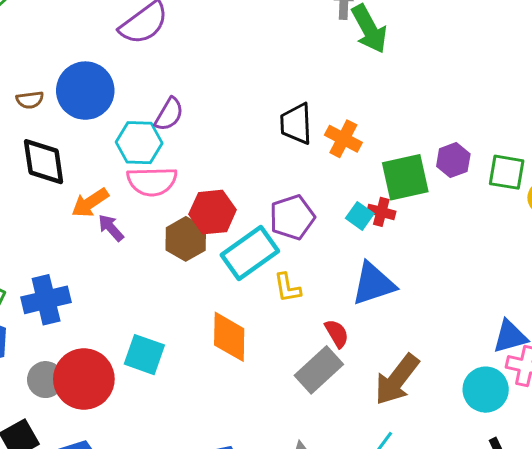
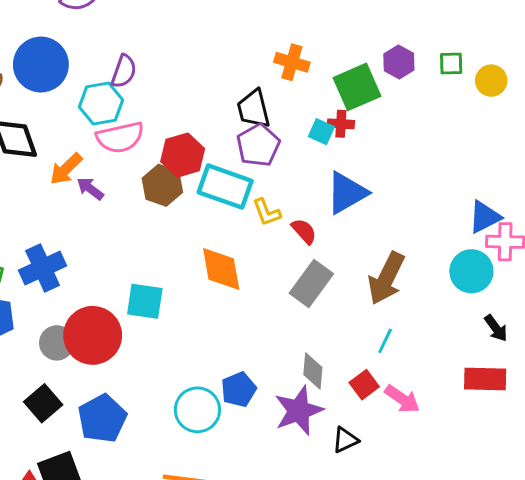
black trapezoid: (296, 124) -> (254, 109), moved
green square: (507, 172) -> (451, 64), size x0.7
cyan rectangle: (250, 253) -> (225, 187), turned 66
red semicircle: (337, 333) -> (304, 231), moved

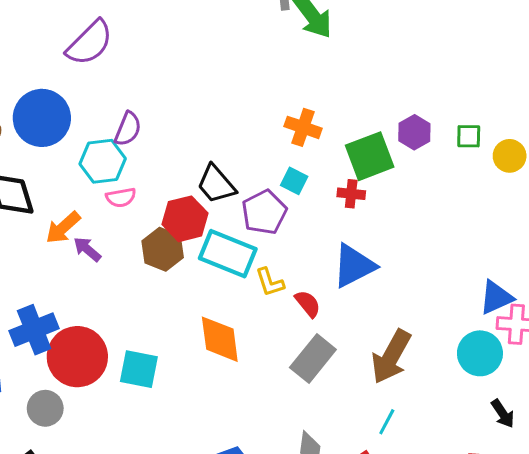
black trapezoid: (254, 109) -> (216, 184), moved, turned -30
cyan square: (321, 132) -> (294, 181), moved
pink semicircle: (120, 137) -> (121, 197), size x0.6
red circle: (93, 335) -> (77, 357), moved

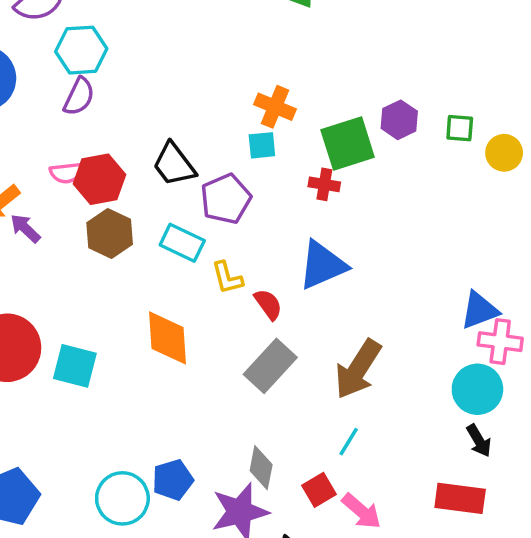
cyan hexagon: (103, 161) -> (81, 50), moved
cyan square: (294, 181) -> (262, 145), moved, turned -36
red hexagon: (185, 219) -> (99, 179), moved
cyan rectangle: (228, 254) -> (182, 243), size x0.7
cyan circle: (480, 353) -> (477, 389), moved

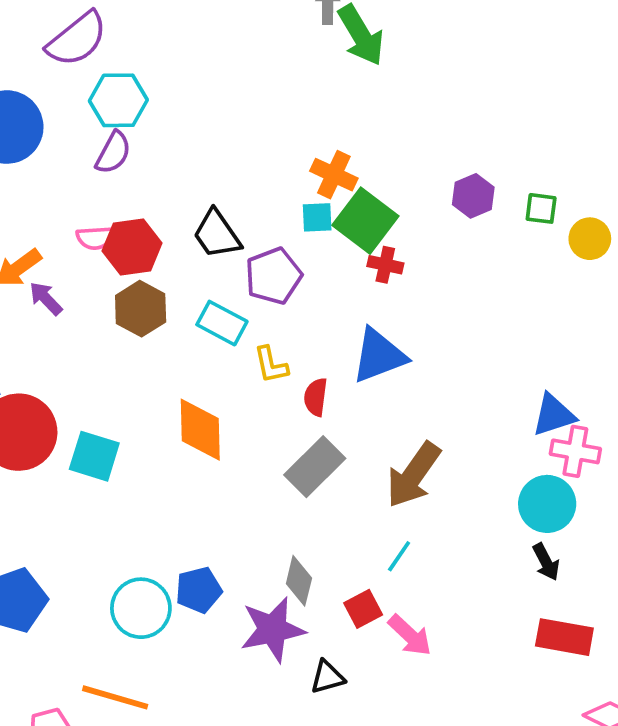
green square: (348, 144) -> (365, 221), moved, turned -38
red semicircle: (268, 304) -> (316, 397), turned -140
red rectangle: (460, 498) -> (564, 637), moved

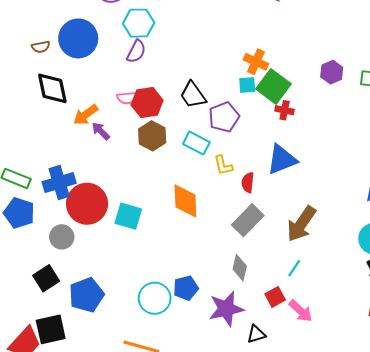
gray diamond: (299, 581) -> (240, 268), moved

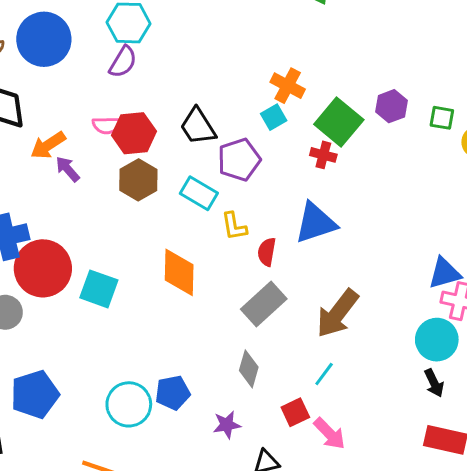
cyan square: (247, 85) -> (274, 117), turned -30
green square: (273, 86) -> (339, 122), moved
purple star: (226, 309) -> (227, 425), size x0.6

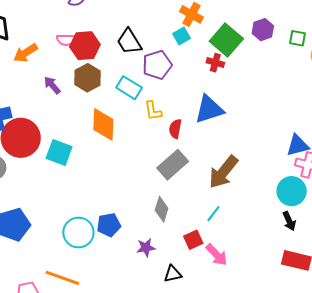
purple arrow: (68, 169) -> (52, 85), moved
orange diamond: (179, 272) -> (103, 125), moved

